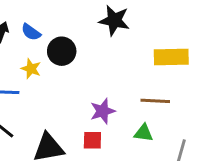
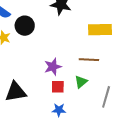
green triangle: (144, 133) -> (81, 82), turned -48
red square: (92, 140) -> (58, 87), moved

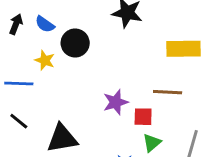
green triangle: (81, 82) -> (152, 143), moved
red square: (58, 87) -> (143, 117), moved

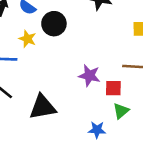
purple star: (116, 102) -> (89, 75), turned 30

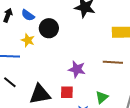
red square: (113, 88) -> (67, 92), moved

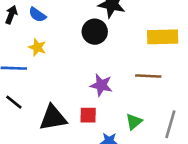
black circle: (49, 28) -> (95, 32), moved

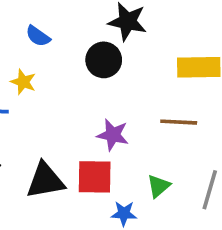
blue semicircle: (37, 15) -> (38, 36), moved
red square: (88, 115) -> (95, 177), size x1.5

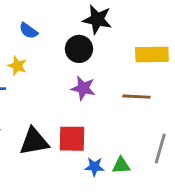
purple star: (113, 135) -> (83, 88), moved
green triangle: (159, 186) -> (121, 165), moved, turned 36

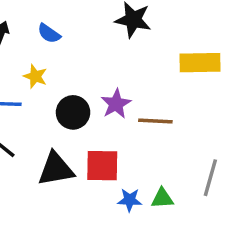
black circle: (79, 49) -> (73, 112), moved
purple star: (83, 88) -> (116, 104), turned 30
brown line: (136, 97) -> (155, 121), moved

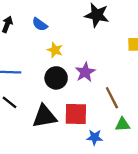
yellow star: (35, 76) -> (55, 50), moved
brown line: (155, 121) -> (112, 98), moved, turned 60
green triangle: (162, 198) -> (122, 125), moved

